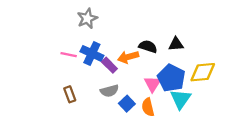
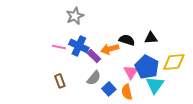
gray semicircle: (109, 91) -> (94, 78), turned -35

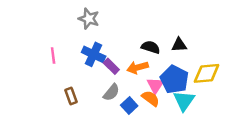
gray star: (75, 16) -> (89, 19), turned -30
pink line: (59, 47) -> (53, 56), moved, turned 72
orange arrow: (110, 49) -> (138, 67), moved
orange semicircle: (127, 92) -> (151, 98), moved, turned 140

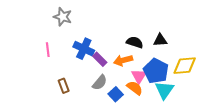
gray star: (89, 19) -> (63, 17), moved

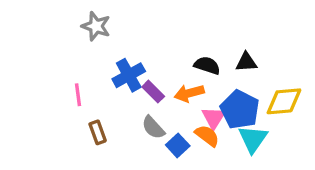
blue cross: (84, 49) -> (129, 75), turned 36
pink line: (48, 50) -> (78, 95), moved
gray semicircle: (100, 83) -> (153, 127), turned 98

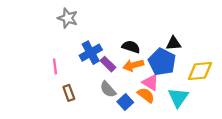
black semicircle: (207, 65) -> (131, 47), moved
blue pentagon: (240, 109) -> (162, 62), moved
pink triangle: (214, 118) -> (151, 82), turned -30

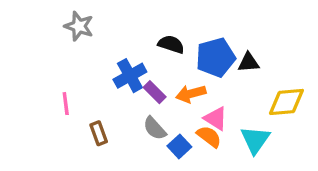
gray star: (68, 18) -> (79, 26), moved
black semicircle: (131, 47) -> (171, 44), moved
blue pentagon: (162, 62) -> (216, 57), moved, turned 30
pink line: (55, 66) -> (66, 104), moved

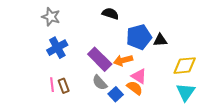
black semicircle: (171, 44) -> (110, 14), moved
blue cross: (130, 76) -> (57, 48), moved
purple rectangle: (155, 92) -> (100, 59), size x1.6
pink line: (66, 104) -> (52, 85), moved
cyan triangle: (255, 140) -> (186, 92), moved

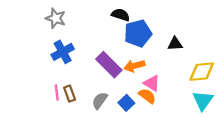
blue pentagon: (139, 37) -> (138, 33), moved
gray semicircle: (100, 83) -> (100, 101), moved, turned 77

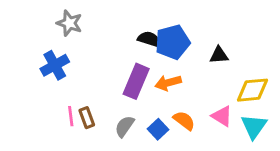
black semicircle: (121, 15) -> (149, 39), moved
blue cross: (63, 52) -> (55, 65), moved
purple rectangle: (109, 65) -> (136, 81), turned 68
pink triangle: (152, 83) -> (222, 116), moved

